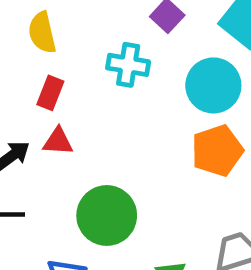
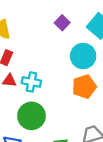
cyan cross: (128, 65) -> (31, 82), moved

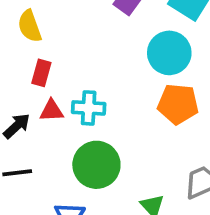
orange pentagon: (84, 87) -> (178, 104), turned 30

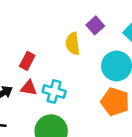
yellow semicircle: (30, 26) -> (73, 44), moved

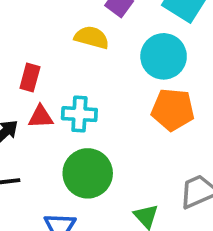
yellow semicircle: (73, 44) -> (92, 37), turned 125

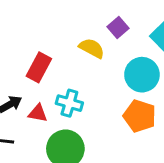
red rectangle: (30, 77) -> (39, 67), size x1.4
red triangle: (41, 117) -> (38, 113), moved

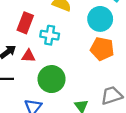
cyan cross: (69, 103) -> (50, 35), moved

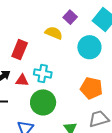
cyan cross: (50, 35) -> (43, 73), moved
orange pentagon: (102, 49) -> (91, 88), moved

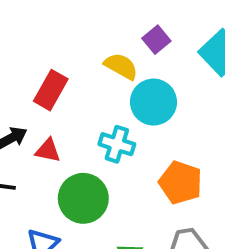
cyan circle: (89, 47) -> (154, 102), moved
cyan cross: (43, 73) -> (117, 144), moved

